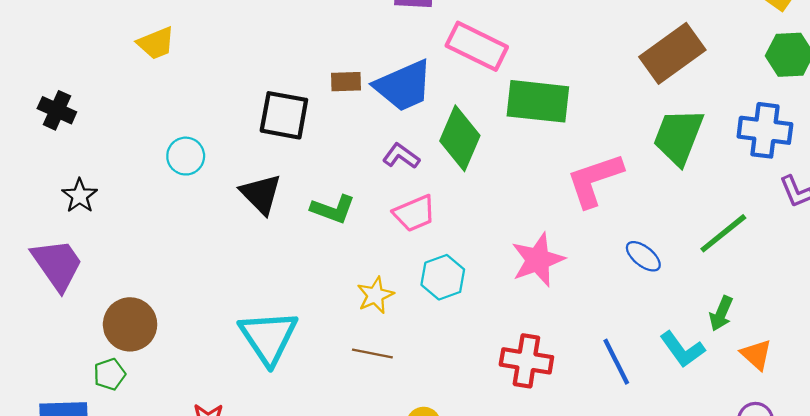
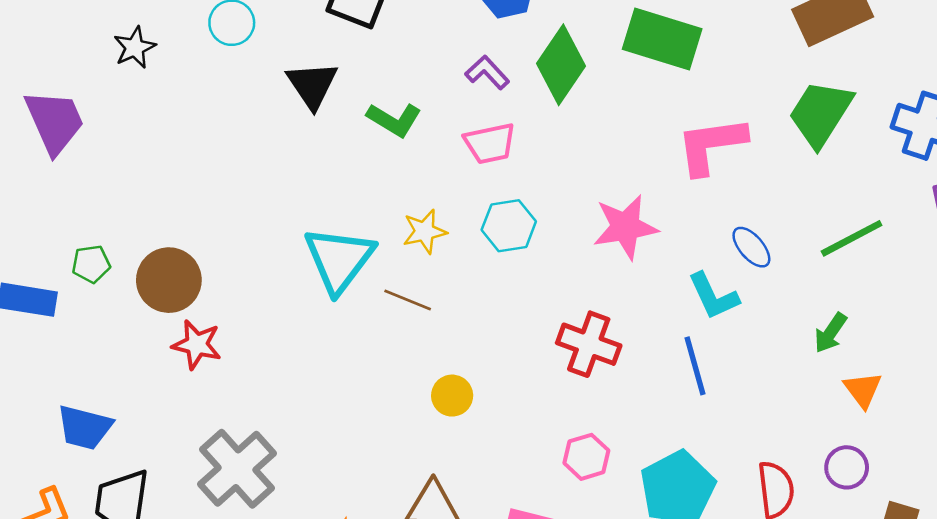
black star: (80, 196) -> (135, 47), moved
brown circle: (130, 324) -> (169, 280), moved
cyan triangle: (268, 337) -> (339, 259), moved
cyan L-shape: (682, 349) -> (713, 296), moved

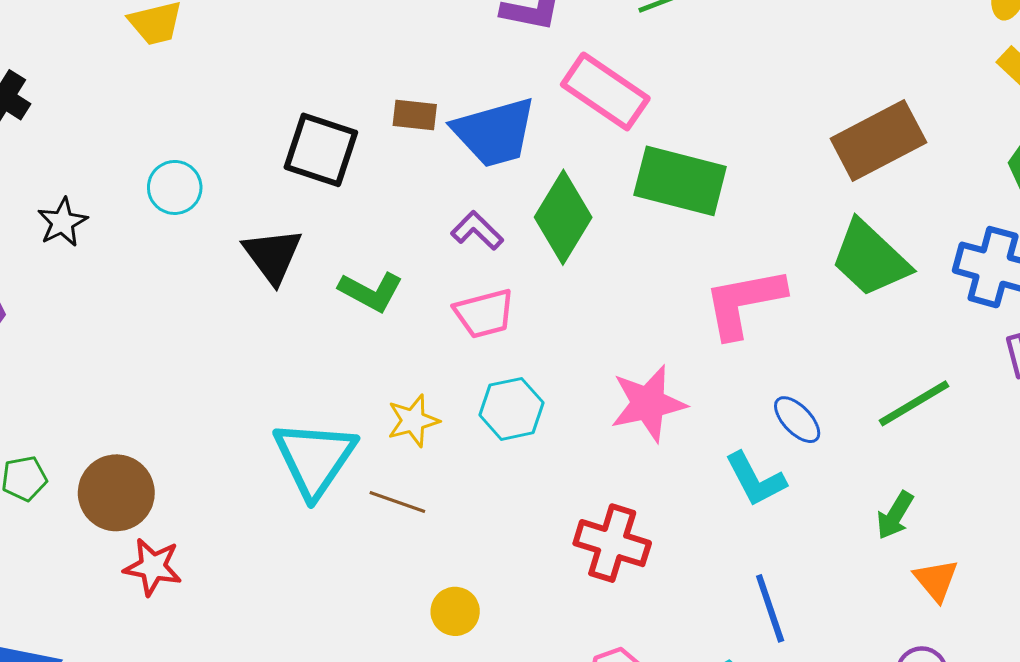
green trapezoid: (821, 113) -> (870, 259), turned -76
blue line: (695, 366) -> (770, 608), moved

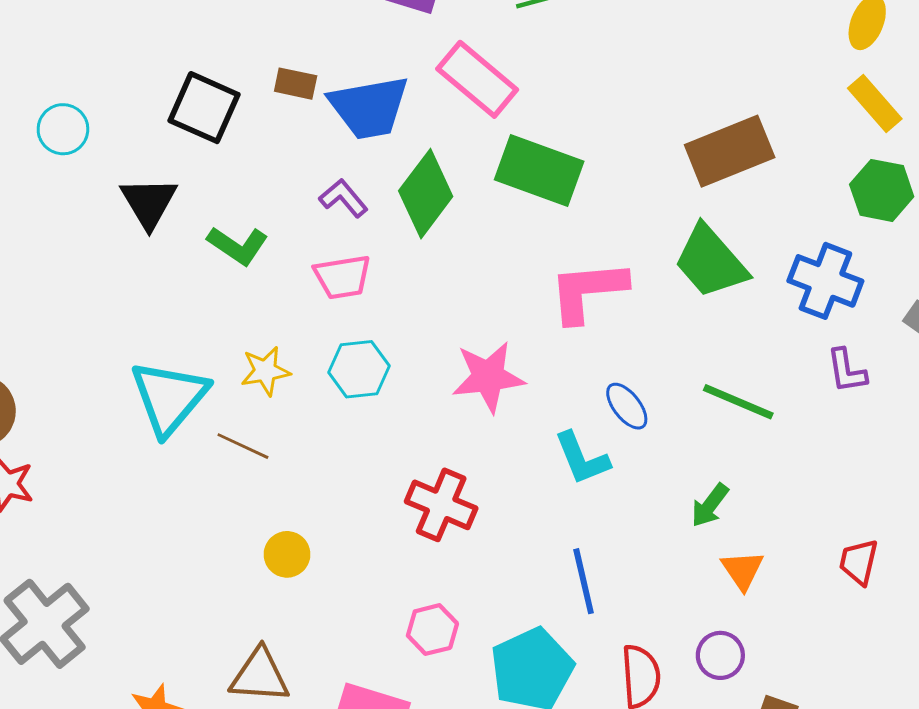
green line: (914, 403) -> (738, 402), turned 48

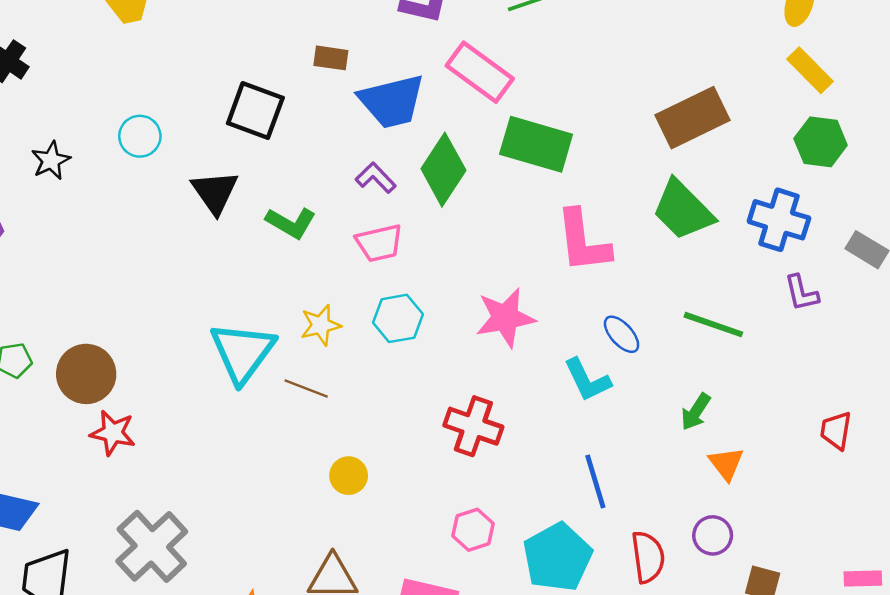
brown rectangle: (296, 84) -> (331, 58), moved
pink L-shape: (588, 291) -> (583, 241), turned -88
red trapezoid: (859, 562) -> (836, 430), moved

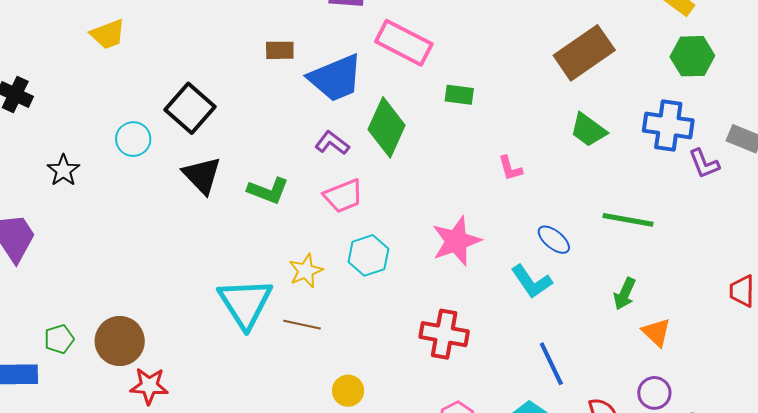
black square: (255, 110) -> (190, 108), moved, turned 30
green rectangle: (536, 144) -> (459, 95), size x0.5
green trapezoid: (683, 210) -> (588, 130), size x0.7
pink L-shape: (583, 241) -> (510, 168), size x0.5
purple L-shape: (801, 293) -> (704, 164), moved

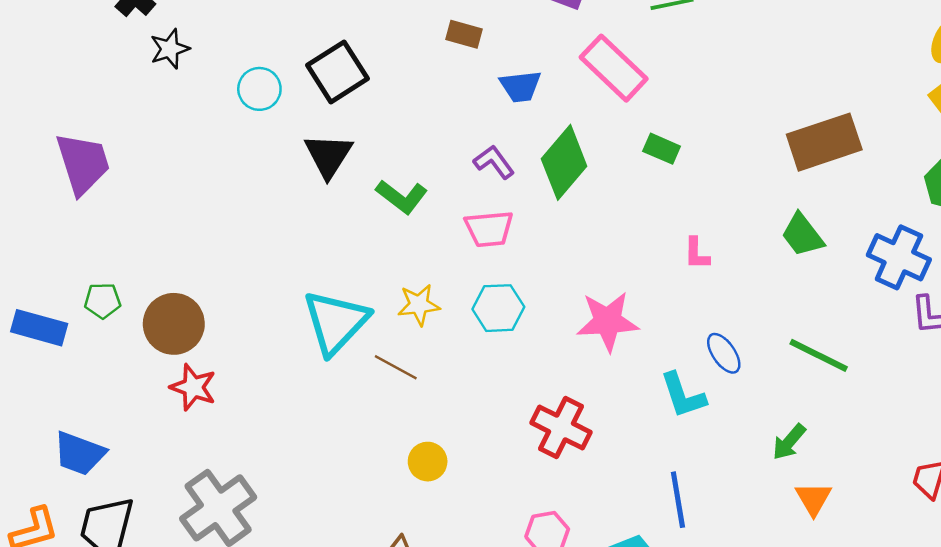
blue trapezoid: (335, 78) -> (520, 86), size x0.6
black star: (63, 170) -> (170, 49), moved

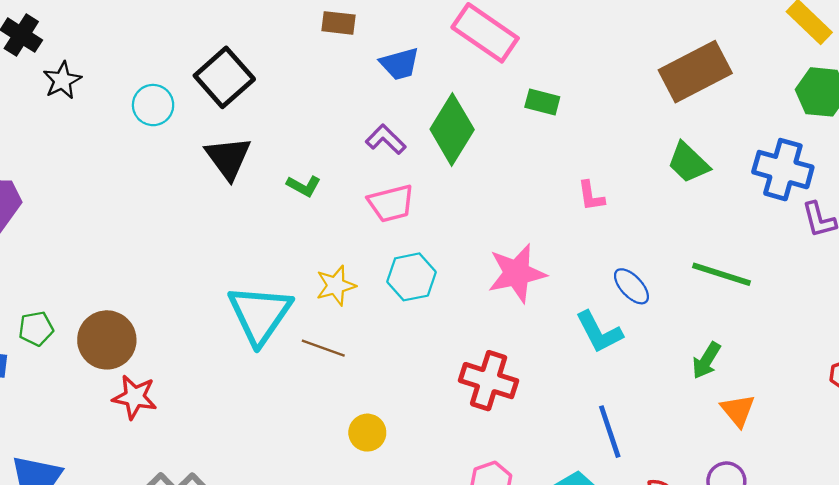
green L-shape: (402, 197) -> (304, 186), size x0.7

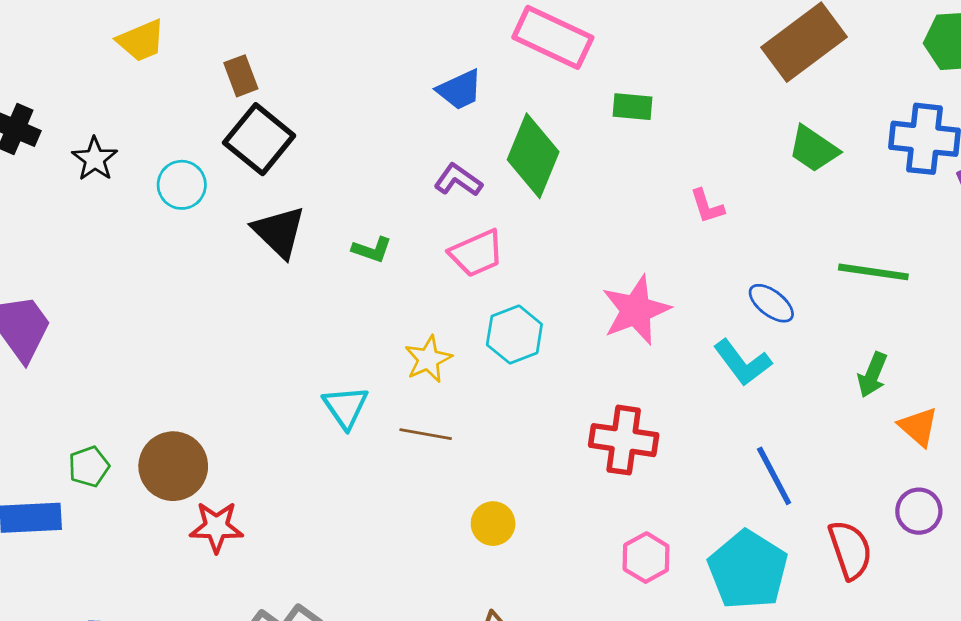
brown rectangle: (338, 23) -> (241, 76), moved, turned 72
black star: (62, 80) -> (95, 159), moved
cyan triangle: (260, 314) -> (346, 407), size x0.6

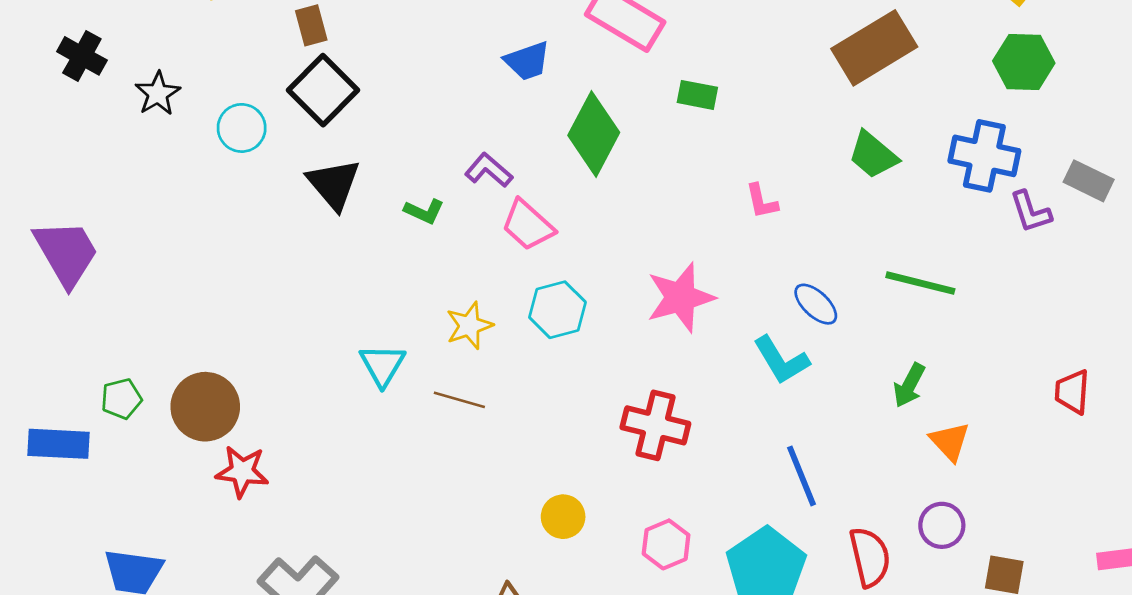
purple L-shape: (458, 180) -> (489, 170), moved
pink trapezoid: (477, 253) -> (528, 225), turned 60
yellow circle: (493, 524) -> (563, 517), moved

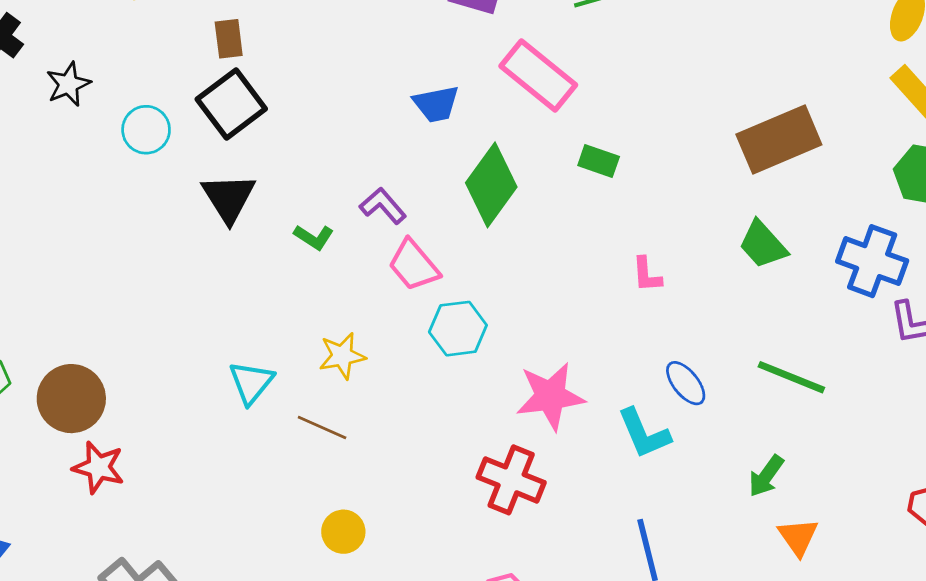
pink star: (681, 297) -> (550, 396), moved
cyan hexagon: (557, 310) -> (458, 329), moved
yellow circle: (563, 517) -> (343, 532), moved

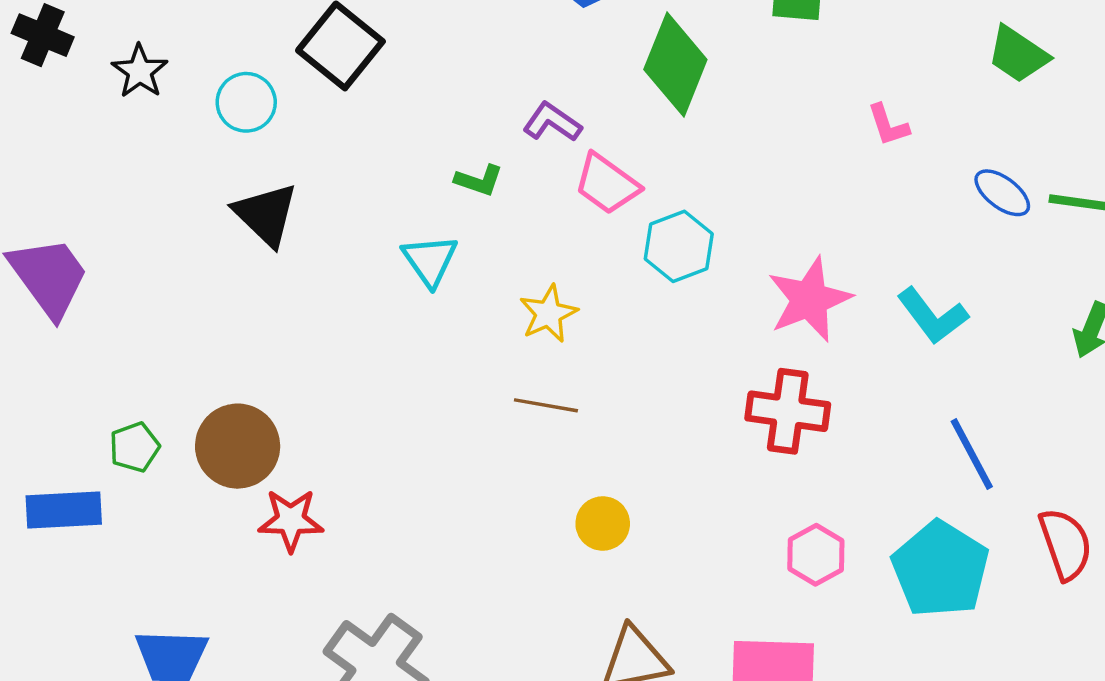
black triangle: (229, 198) -> (266, 214), moved
cyan triangle: (251, 382) -> (430, 260), moved
blue ellipse: (686, 383) -> (1002, 193), moved

